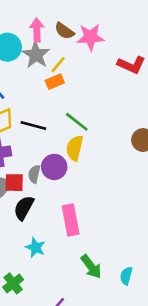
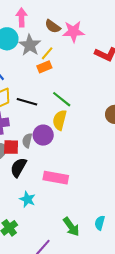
pink arrow: (37, 30) -> (22, 17), moved
pink rectangle: (71, 220) -> (56, 178), turned -70
green arrow: (91, 267) -> (71, 227), moved

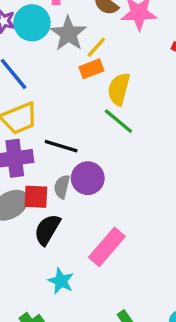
black line: (27, 102) -> (61, 146), moved
yellow semicircle: (60, 120) -> (119, 89), moved
pink rectangle: (56, 178) -> (107, 247), turned -60

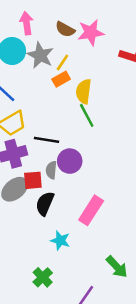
green line: (118, 121) -> (87, 115), turned 30

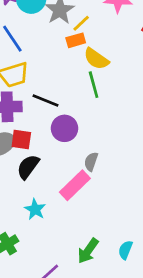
yellow semicircle: (84, 91) -> (96, 59), turned -75
gray semicircle: (51, 170) -> (91, 162), moved
green arrow: (117, 267) -> (88, 251), turned 65

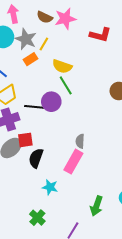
orange rectangle: (76, 40) -> (30, 59), moved
purple circle: (65, 128) -> (51, 102), moved

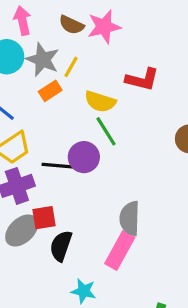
red L-shape: (100, 35) -> (142, 79), moved
gray semicircle: (80, 141) -> (130, 218), size x1.5

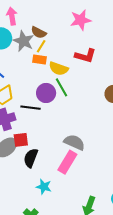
brown semicircle: (71, 25) -> (39, 32), moved
pink star: (104, 27) -> (81, 20), moved
orange rectangle: (50, 91) -> (40, 59), moved, turned 40
purple circle: (84, 157) -> (46, 93), moved
gray semicircle: (130, 218) -> (74, 142), turned 110

